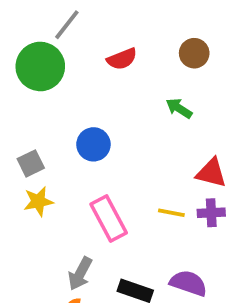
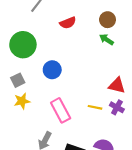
green circle: (40, 66) -> (23, 45), moved
green arrow: (179, 108) -> (106, 39), moved
purple cross: (211, 213) -> (117, 107), turned 32

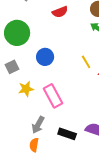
yellow star: (22, 101) -> (26, 89), moved
yellow line: (95, 107) -> (86, 62), moved, turned 48

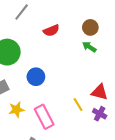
yellow line: (86, 62) -> (78, 104), moved

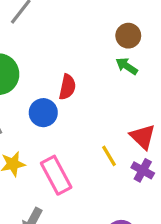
red semicircle: (51, 31) -> (67, 87), moved, turned -56
red triangle: (100, 92) -> (143, 137), turned 30

